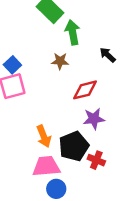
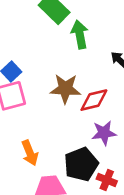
brown star: (60, 61) -> (65, 89), moved, size x1.5
orange arrow: (44, 136) -> (30, 153), moved

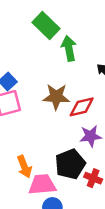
orange arrow: (30, 153) -> (24, 167), moved

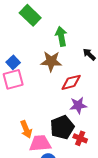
green rectangle: (46, 25) -> (30, 15), moved
brown star: (56, 97) -> (51, 61), moved

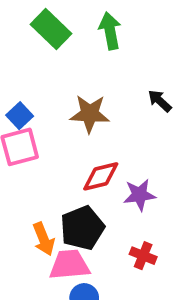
green arrow: (61, 36) -> (110, 31), moved
red diamond: (71, 82) -> (101, 176), moved
black pentagon: (62, 127) -> (82, 228), moved

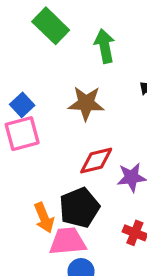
green arrow: (110, 31) -> (105, 46), moved

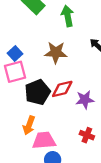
black pentagon: (79, 208) -> (38, 92), moved
orange arrow: (44, 218) -> (29, 125), turned 42

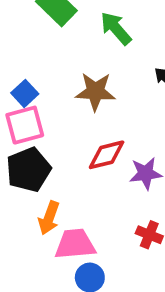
green arrow: (68, 16) -> (116, 28), turned -30
black pentagon: (38, 92) -> (28, 170), moved

